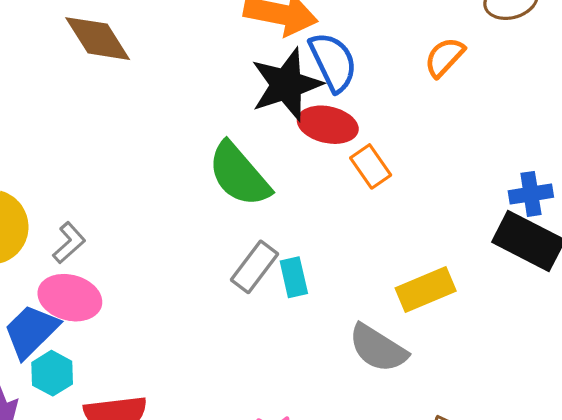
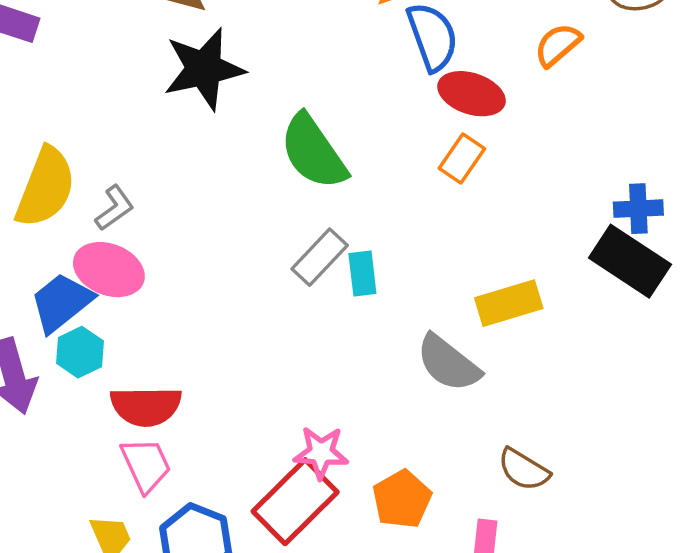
black star: (286, 85) -> (204, 69), moved
red ellipse: (328, 125) -> (471, 94), moved
orange rectangle: (371, 166) -> (462, 158), turned 63

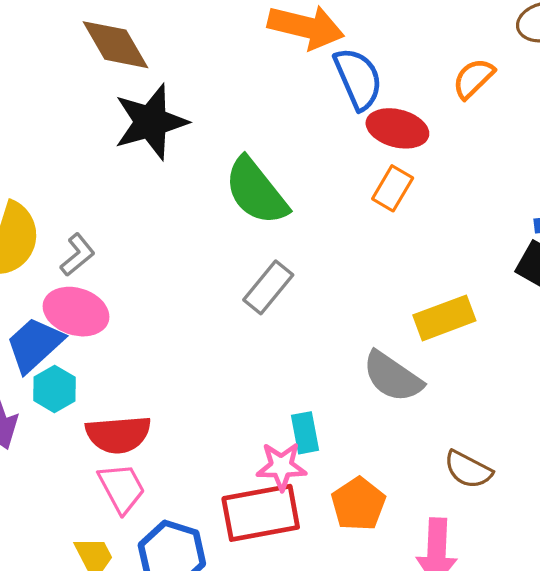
cyan rectangle: (362, 274) -> (305, 433), moved
red rectangle: (295, 502) -> (261, 513), turned 38

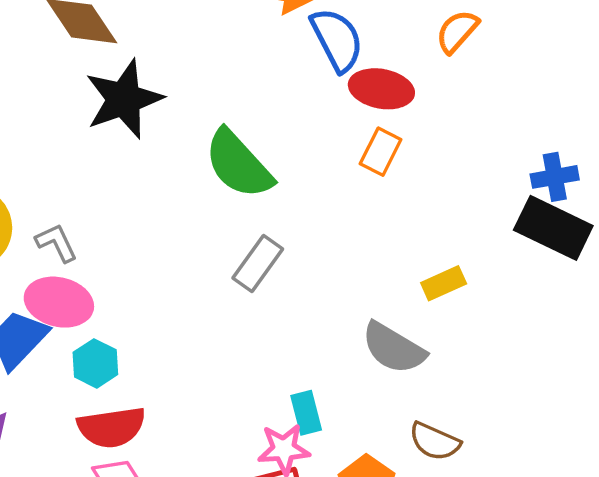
gray L-shape: (77, 255) -> (57, 243), turned -72
yellow rectangle: (444, 318) -> (444, 283), size x0.7
cyan hexagon: (54, 389) -> (95, 363), moved
brown semicircle: (468, 470) -> (435, 441), moved

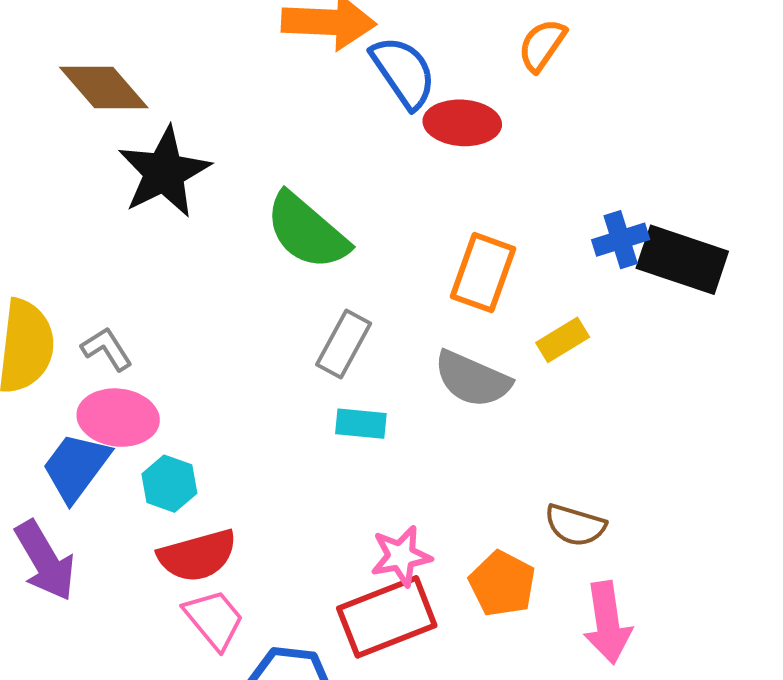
orange rectangle: (381, 152) -> (483, 273), moved, size x1.4
blue cross: (555, 177) -> (621, 240), moved
gray semicircle: (394, 348) -> (472, 379), moved
cyan rectangle: (306, 413) -> (361, 424), moved, turned -63

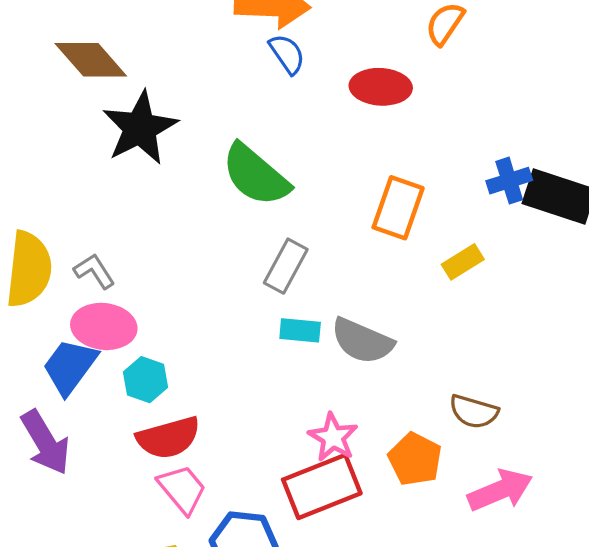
blue semicircle: (403, 72) -> (287, 54), moved, size x0.7
gray semicircle: (472, 379) -> (362, 341), moved
pink star: (401, 556) -> (333, 437), turned -30
pink arrow: (607, 623) -> (500, 490), turned -104

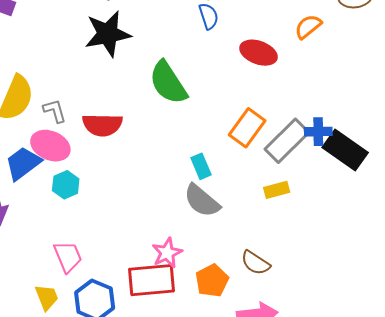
yellow rectangle: (463, 262) -> (277, 190), moved
gray rectangle: (286, 266) -> (287, 141), moved, size x1.4
cyan rectangle: (300, 330) -> (201, 166), moved, turned 45
red semicircle: (168, 438) -> (102, 125), moved

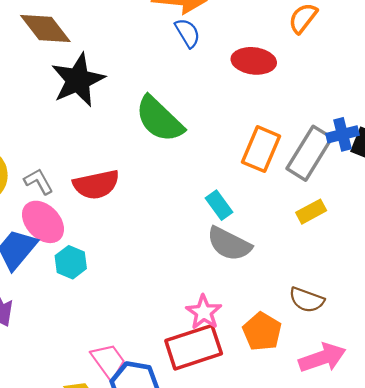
pink ellipse: (50, 146) -> (43, 222), turned 36
pink trapezoid: (68, 257) -> (108, 361), moved

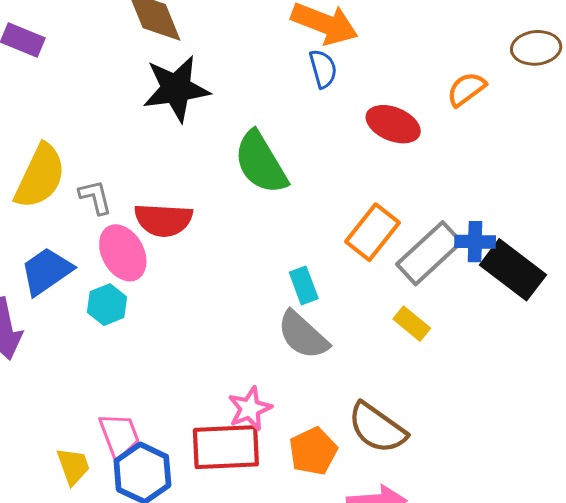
yellow rectangle: (311, 212) -> (412, 324), turned 52
pink ellipse: (43, 222) -> (123, 253), moved
brown semicircle: (307, 300) -> (377, 428), size x1.4

